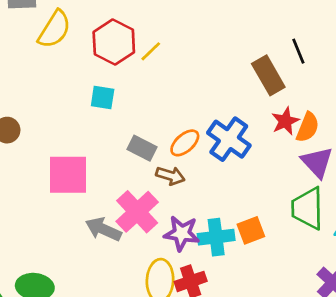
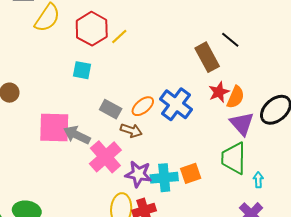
black line: (298, 51) -> (230, 40), turned -30
gray arrow: (103, 229) -> (77, 135), moved

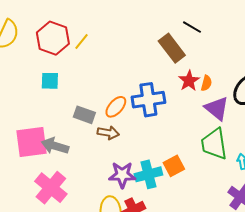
orange semicircle: (236, 97) -> (206, 83), size x0.7
blue cross: (176, 104) -> (148, 100), turned -36
pink cross: (105, 157) -> (51, 188), moved

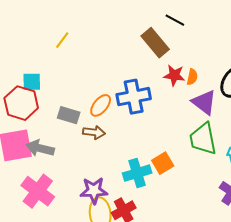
red hexagon: (53, 38) -> (21, 103), moved
red star: (189, 81) -> (174, 75), turned -30
purple star: (122, 175) -> (94, 191), moved

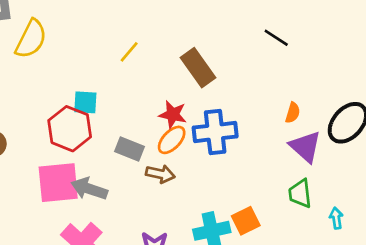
brown rectangle: (155, 43) -> (198, 68), moved
red star: (174, 75) -> (173, 115), moved
green trapezoid: (203, 139) -> (300, 194), size x0.7

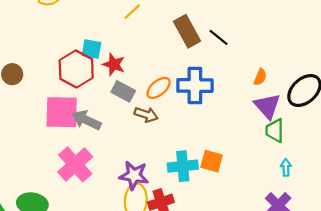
black line: (276, 38) -> (218, 37), moved
red star: (173, 115) -> (114, 64), moved
green trapezoid: (300, 194) -> (275, 131), moved
orange square: (246, 221) -> (212, 161), turned 35

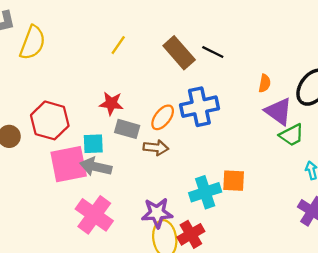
cyan square: (92, 49) -> (93, 144), moved
red hexagon: (76, 69) -> (50, 120), moved
green trapezoid: (275, 131) -> (292, 135), turned -105

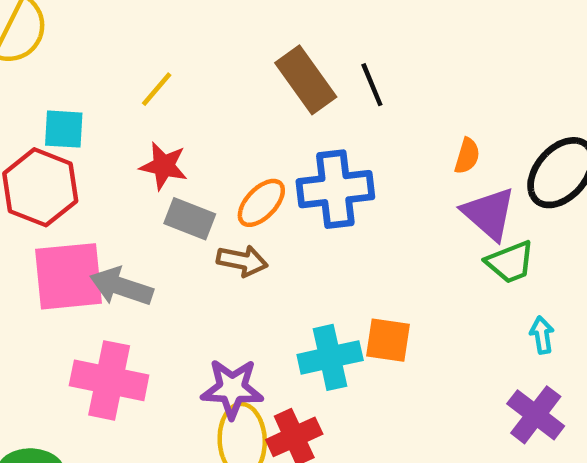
yellow line: (118, 45) -> (157, 89), moved
black line: (213, 52) -> (372, 85), turned 35
cyan square: (93, 144) -> (64, 129), moved
pink cross: (94, 215) -> (109, 380), turned -30

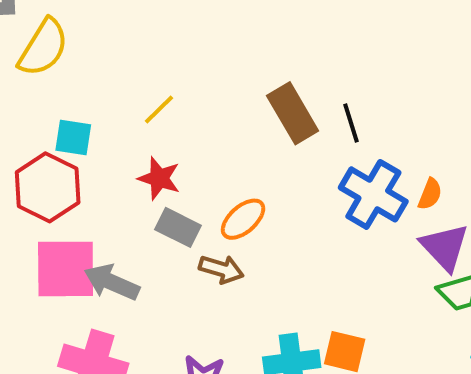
blue cross: (335, 189) -> (373, 194), moved, turned 32

